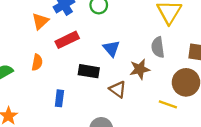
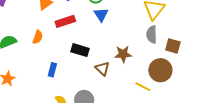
gray semicircle: (158, 47) -> (152, 34), moved
blue triangle: (111, 48) -> (101, 15), moved

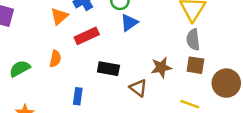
blue triangle: (101, 15) -> (129, 23), turned 35
brown square: (173, 46) -> (195, 65), moved
brown circle: (160, 70) -> (226, 83), moved

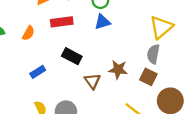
blue rectangle: (78, 96) -> (38, 72), turned 32

